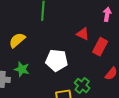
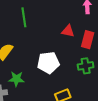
green cross: (82, 85) -> (86, 66), moved, turned -35

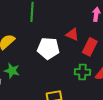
white pentagon: (48, 63) -> (48, 48), moved

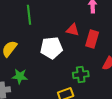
green cross: (82, 72) -> (81, 75), moved

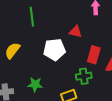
red rectangle: (92, 39) -> (94, 55), moved
green star: (20, 76) -> (35, 85), moved

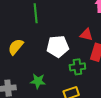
red triangle: (76, 32) -> (86, 35), moved
green cross: (84, 76) -> (77, 67), moved

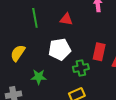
red triangle: (86, 35) -> (66, 19), moved
green star: (38, 81) -> (39, 77), moved

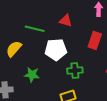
green line: (35, 18) -> (35, 29), moved, turned -72
red rectangle: (99, 52) -> (95, 40), moved

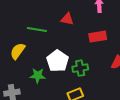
red rectangle: (95, 40) -> (98, 37), turned 66
white pentagon: (56, 50) -> (58, 61), moved, turned -30

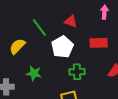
green line: (37, 29) -> (39, 28), turned 36
white pentagon: (58, 61) -> (62, 47), moved

